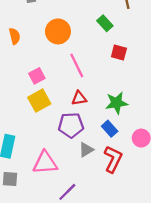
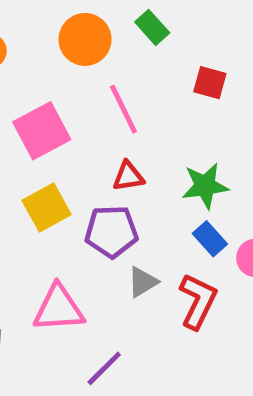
green rectangle: (105, 23) -> (152, 27), moved
pink square: (37, 76) -> (42, 131), size x1.6
yellow square: (39, 101) -> (47, 208), moved
blue rectangle: (110, 129) -> (210, 239), moved

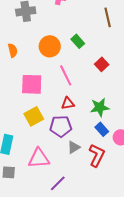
red square: (210, 83) -> (102, 64), turned 32
pink square: (42, 131) -> (32, 84), turned 30

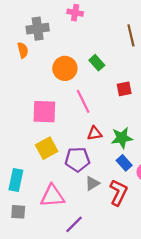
orange semicircle: (13, 50) -> (23, 50), moved
red square: (102, 64) -> (124, 89), turned 32
red triangle: (68, 103) -> (95, 133), moved

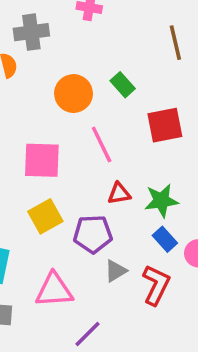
red square: (124, 89) -> (165, 125), size x1.5

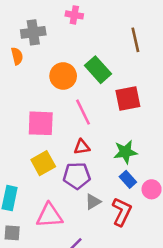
green rectangle: (123, 85) -> (98, 70), size x1.5
red triangle: (119, 194) -> (82, 147), moved

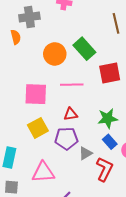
pink line: (83, 112) -> (72, 85), turned -65
gray triangle: (93, 202) -> (85, 153), moved

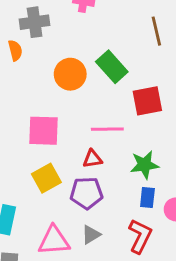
pink line: (72, 85) -> (107, 129), moved
blue rectangle: (110, 142) -> (147, 197), turned 48
gray triangle: (85, 153) -> (91, 235), moved

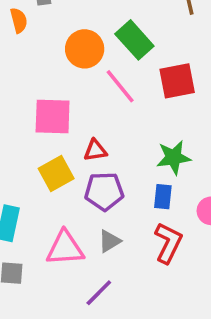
pink line: (107, 129) -> (120, 86), moved, turned 52
red triangle: (92, 159) -> (95, 150), moved
blue rectangle: (147, 197) -> (163, 197), moved

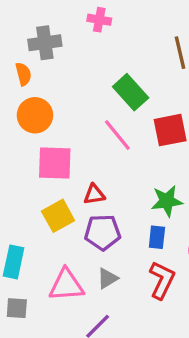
orange circle: (85, 49) -> (35, 115), moved

